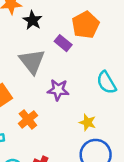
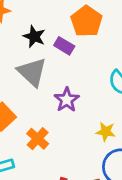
black star: (32, 20) -> (34, 36), moved
purple star: (58, 90) -> (67, 100), turned -30

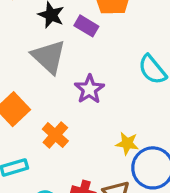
yellow star: (106, 132) -> (127, 143), moved

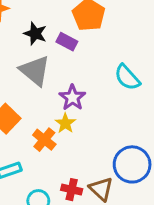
yellow star: (127, 143) -> (65, 123), moved, turned 30

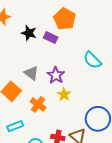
gray triangle: (35, 71) -> (31, 73), moved, size x0.7
yellow star: (65, 123) -> (64, 94), moved

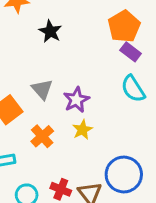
orange pentagon: (65, 19) -> (124, 26), moved
purple rectangle: (51, 38) -> (131, 52), moved

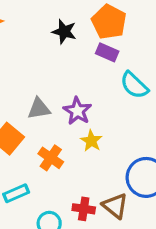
black star: (50, 31) -> (64, 32), moved
purple rectangle: (131, 52) -> (107, 52), moved
gray triangle: (42, 89) -> (39, 109), turned -45

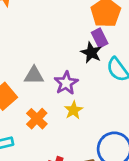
black star: (64, 32) -> (91, 53), moved
purple rectangle: (107, 52) -> (100, 38), turned 30

